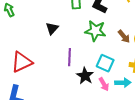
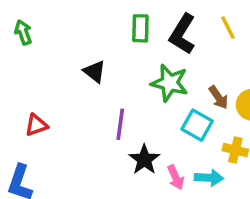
black triangle: (52, 28) -> (95, 72), turned -40
red triangle: (22, 62) -> (36, 125), size x0.6
cyan square: (105, 63) -> (197, 125), moved

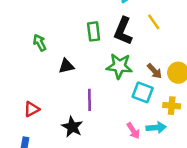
green arrow: (23, 32) -> (40, 43), moved
black triangle: (95, 72) -> (66, 66), turned -42
black star: (144, 160) -> (72, 127), moved

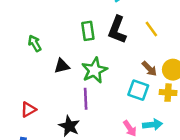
yellow line: (154, 22) -> (151, 29), moved
green star: (119, 66) -> (94, 70), moved, turned -30
yellow cross: (172, 106) -> (168, 93), moved

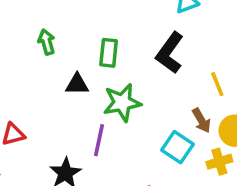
yellow line: (151, 29) -> (217, 84), moved
green rectangle: (88, 31) -> (109, 53), moved
yellow cross: (168, 93) -> (219, 162), turned -35

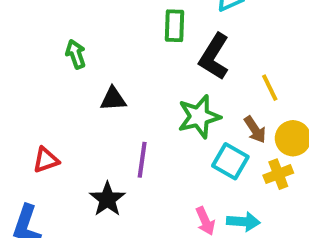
green rectangle: (109, 53) -> (175, 26), moved
green star: (122, 103) -> (199, 117), moved

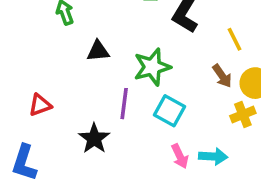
green star: (199, 117) -> (152, 67), moved
cyan square: (230, 161) -> (169, 111), moved

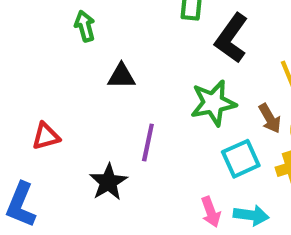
green star: (152, 67) -> (213, 103), moved
cyan square: (169, 111) -> (241, 159), moved, turned 32

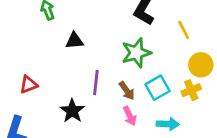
brown arrow: (270, 118) -> (127, 91), moved
pink arrow: (211, 212) -> (130, 116), moved

